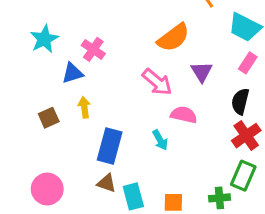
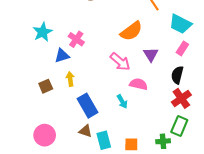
blue rectangle: (110, 146) -> (87, 106), turned -45

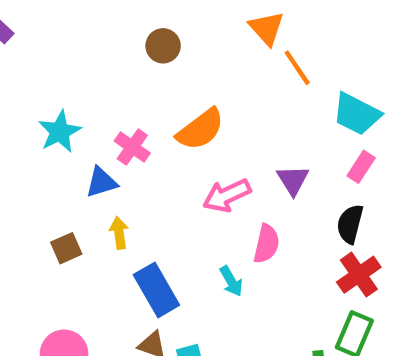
orange semicircle: (131, 31) -> (200, 129), moved
pink arrow: (120, 62) -> (227, 195), turned 115
pink semicircle: (139, 84) -> (266, 244), turned 90

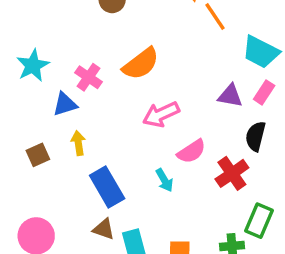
purple triangle: (293, 180) -> (230, 96), moved, turned -48
pink semicircle: (266, 244) -> (191, 151), turned 44
red cross: (359, 275) -> (232, 173), moved

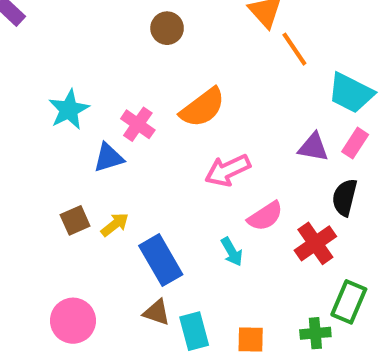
yellow arrow: (78, 143) -> (115, 225), moved, turned 60

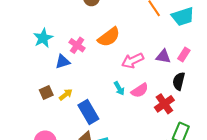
cyan trapezoid: (351, 93) -> (183, 16), moved, turned -45
pink arrow: (228, 170) -> (133, 61), moved
cyan arrow: (232, 252) -> (119, 88), moved

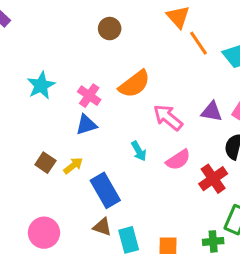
pink arrow: (133, 61) -> (168, 117), turned 65
blue triangle: (63, 62) -> (86, 125), moved
cyan arrow: (119, 88) -> (139, 151), moved
brown square: (46, 92) -> (45, 163), turned -32

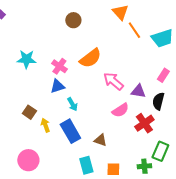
cyan star: (41, 85) -> (26, 59), turned 30
purple triangle: (212, 112) -> (138, 91), moved
cyan arrow: (139, 151) -> (72, 104), moved
yellow arrow: (73, 166) -> (45, 125), moved, turned -72
brown triangle: (102, 227) -> (100, 140), moved

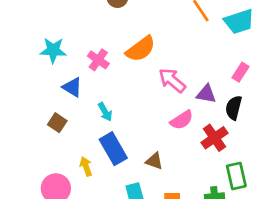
blue triangle: (57, 86) -> (72, 87), moved, turned 49
cyan arrow: (72, 104) -> (105, 112), moved
yellow arrow: (45, 125) -> (86, 166), moved
green rectangle: (160, 151) -> (236, 176), turned -36

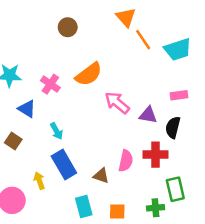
pink rectangle: (240, 72) -> (179, 95), turned 49
pink semicircle: (182, 120) -> (126, 161), moved, turned -45
red cross: (214, 138) -> (156, 155), turned 35

